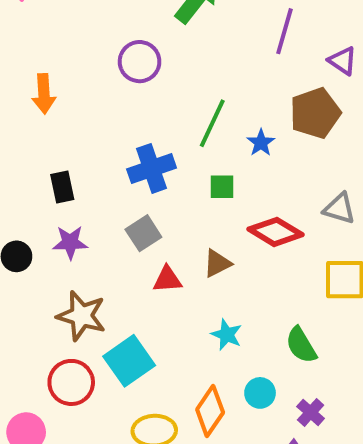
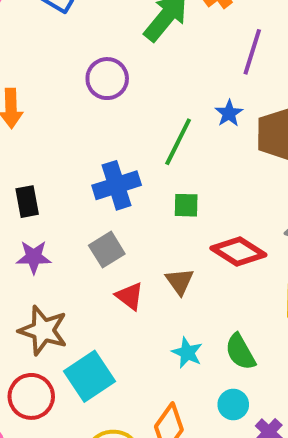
blue star: (261, 143) -> (229, 113), moved
brown triangle: (217, 263) -> (180, 281), turned -40
red triangle: (167, 279) -> (130, 296), turned 40
green semicircle: (301, 345) -> (240, 352), moved
cyan circle: (260, 393) -> (233, 405), moved

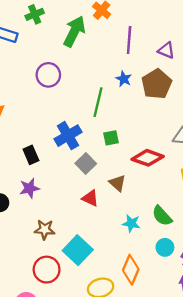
black rectangle: (27, 202) -> (31, 155), moved
gray square: (107, 250) -> (86, 163), moved
brown star: (43, 330) -> (45, 230), size x0.7

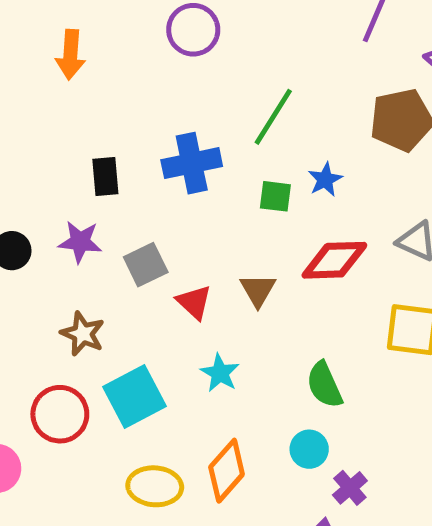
blue star: (124, 79) -> (325, 180), moved
red diamond: (148, 158) -> (334, 260), turned -40
gray square: (86, 163) -> (146, 265), moved
cyan star: (131, 223) -> (220, 373), moved

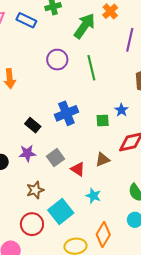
green line: (273, 117) -> (91, 68), moved, turned -35
black rectangle: (105, 177) -> (33, 125), turned -35
brown triangle: (258, 290) -> (103, 160), turned 49
brown star: (83, 334) -> (35, 190), turned -30

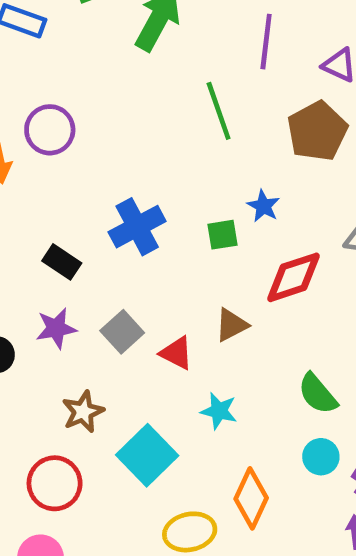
purple circle: (57, 60) -> (50, 130), moved
green line: (91, 68) -> (219, 111), moved
red circle: (32, 224) -> (55, 483), moved

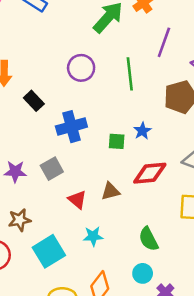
purple circle: (50, 130) -> (81, 68), moved
black rectangle: (62, 262) -> (34, 101), moved
gray square: (122, 332) -> (52, 169), moved
cyan star: (219, 411) -> (93, 236), turned -30

